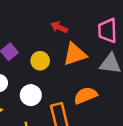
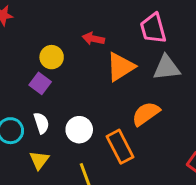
yellow circle: (40, 61) -> (52, 57), moved

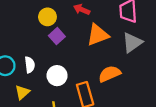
gray triangle: (167, 68) -> (132, 43), turned -40
purple square: (40, 83) -> (57, 36), moved

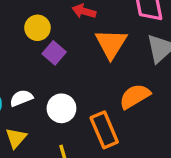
orange triangle: (98, 35) -> (111, 44), turned -30
white semicircle: (30, 65) -> (21, 98), turned -98

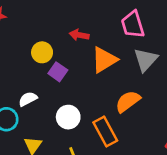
orange triangle: (111, 44) -> (104, 60), turned 32
white semicircle: (21, 98) -> (28, 99), moved

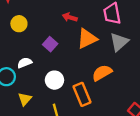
yellow circle: (42, 52) -> (19, 24), moved

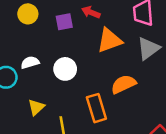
purple square: (50, 44) -> (64, 22), moved, turned 32
white circle: (54, 80) -> (65, 69), moved
yellow triangle: (25, 99) -> (36, 107), moved

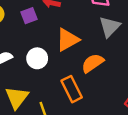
orange triangle: (109, 40) -> (68, 40), moved
yellow triangle: (36, 107) -> (17, 98), size x1.5

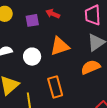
orange semicircle: (93, 63) -> (91, 67), moved

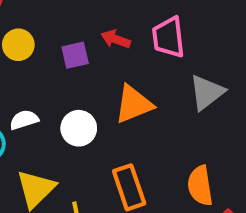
pink trapezoid: (93, 15) -> (168, 37), moved
orange semicircle: (91, 67) -> (200, 186), moved, turned -72

